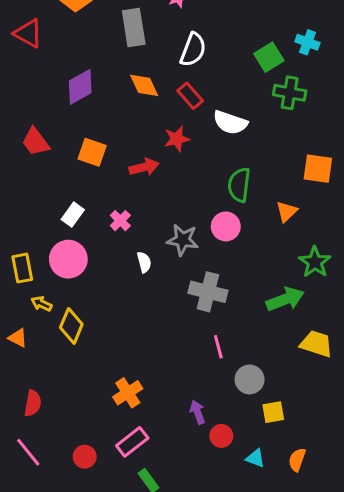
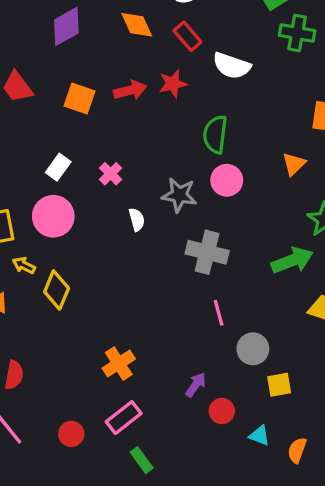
red arrow: (144, 167) -> (130, 90), moved
green semicircle: (239, 185) -> (215, 134), moved
purple arrow: (198, 412) -> (196, 385), turned 55
orange semicircle: (297, 460) -> (297, 450), moved

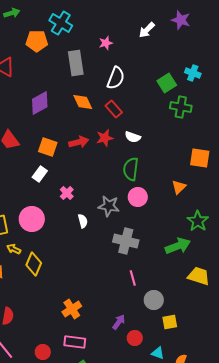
white semicircle: (232, 66) -> (133, 137), moved, size x0.7
white rectangle: (58, 167) -> (40, 174), moved
pink rectangle: (124, 418) -> (75, 342), turned 45

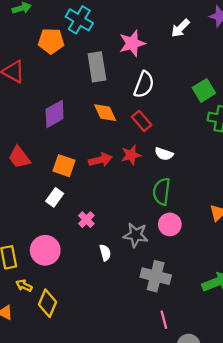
pink star: (106, 43) -> (132, 43), size x1.6

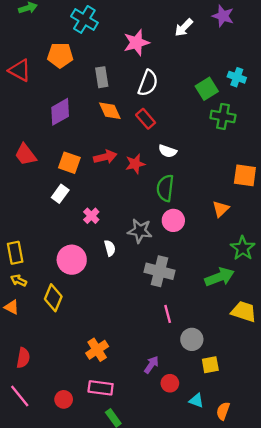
orange pentagon: (51, 41) -> (60, 55), moved
gray rectangle: (97, 67) -> (102, 77), moved, size x0.7
red star: (131, 155) -> (135, 164), moved
pink circle: (45, 250) -> (72, 260), moved
yellow arrow: (24, 286) -> (19, 280), moved

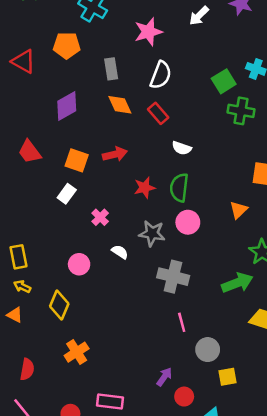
red star: (135, 164) -> (145, 188), moved
white semicircle: (110, 248) -> (120, 252), turned -42
pink circle: (72, 260) -> (79, 264), size x0.7
orange cross: (97, 350) -> (77, 352), moved

